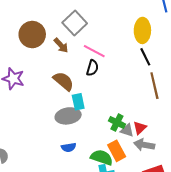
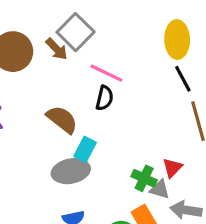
brown arrow: (61, 45) -> (57, 49), moved
cyan rectangle: (78, 102) -> (85, 149), turned 42
red triangle: (140, 128) -> (172, 168), moved

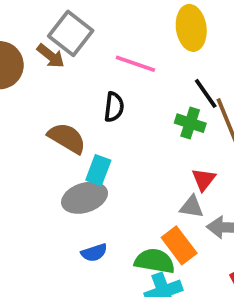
pink line: (106, 73) -> (135, 64), moved
black line: (183, 79) -> (206, 93), moved
green cross: (144, 178) -> (190, 123), moved

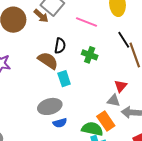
black semicircle: (114, 107) -> (60, 46), moved
green cross: (190, 123) -> (90, 55), moved
cyan rectangle: (98, 170) -> (64, 79), turned -42
gray ellipse: (85, 198) -> (50, 106), moved

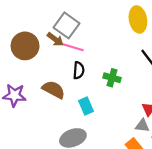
pink line: (87, 22) -> (72, 47), moved
brown semicircle: (48, 61) -> (54, 90), moved

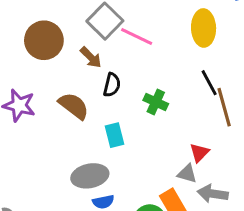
brown arrow: (55, 39) -> (91, 57), moved
pink line: (72, 47) -> (137, 37), moved

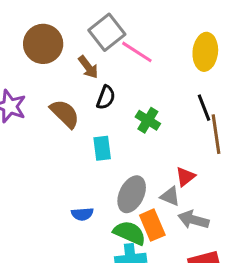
gray ellipse: (90, 176) -> (132, 194), moved, turned -60

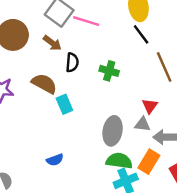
black line: (204, 108) -> (141, 34), moved
cyan rectangle: (102, 148) -> (64, 104), moved
blue semicircle: (82, 214) -> (55, 160), moved
orange rectangle: (152, 225) -> (149, 162), moved, turned 70

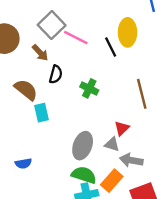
black line: (141, 34) -> (111, 47), moved

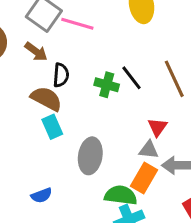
black line: (111, 47) -> (131, 78), moved
brown semicircle: (26, 90) -> (46, 99), moved
gray ellipse: (83, 146) -> (90, 156), moved
orange rectangle: (112, 181) -> (144, 178), moved

